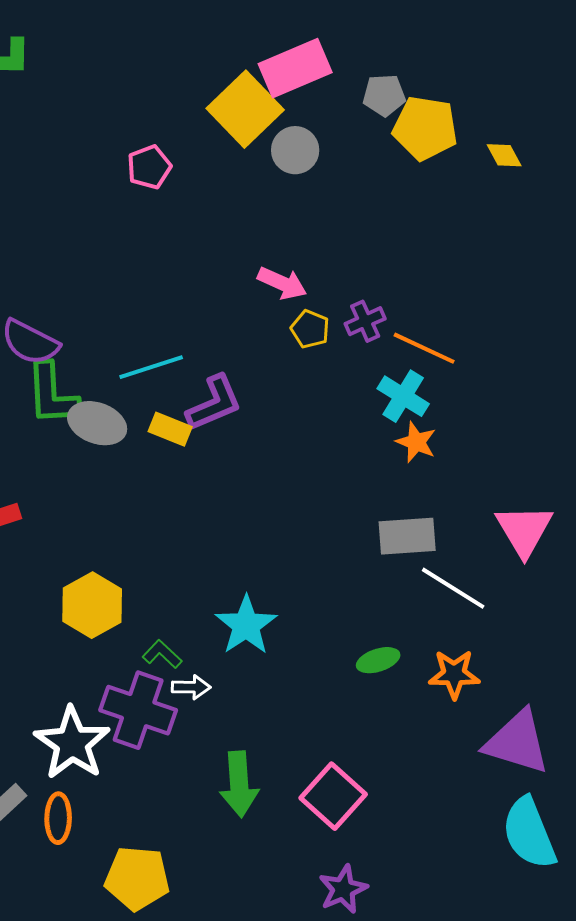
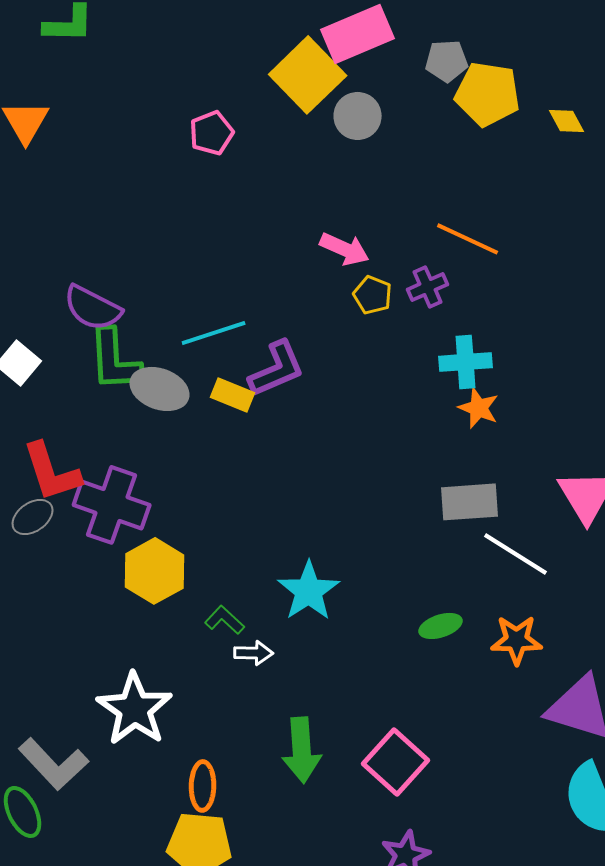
orange line: (424, 348) -> (468, 239), moved
cyan cross: (403, 396) -> (466, 362), turned -36
purple cross: (138, 710) -> (112, 505), moved
orange ellipse: (58, 818) -> (203, 786), moved

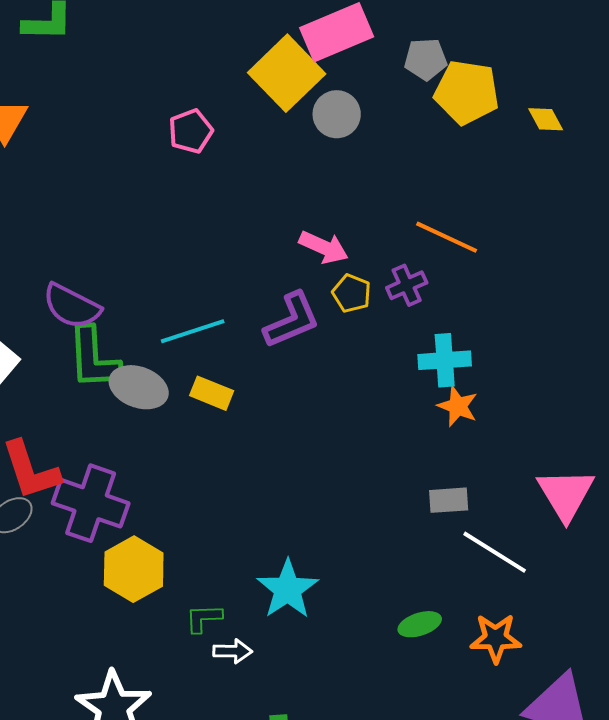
purple L-shape: (277, 369) -> (292, 320), moved
gray rectangle: (470, 502) -> (449, 500), size x0.7
green L-shape: (225, 620) -> (204, 618), turned -45

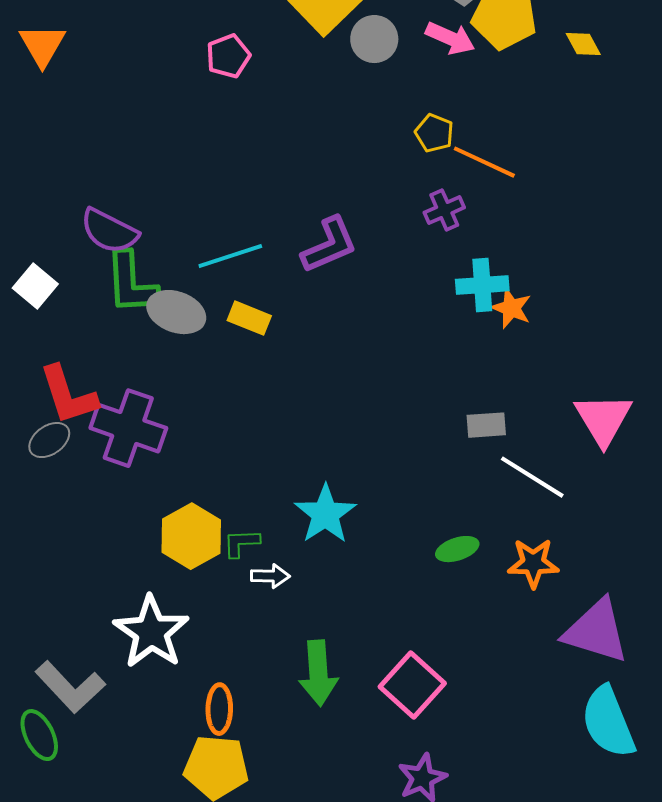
pink arrow: (324, 247) -> (450, 38), moved
yellow pentagon: (352, 293) -> (434, 133), moved
orange star: (458, 406) -> (511, 308), moved
yellow hexagon: (134, 569) -> (191, 536), moved

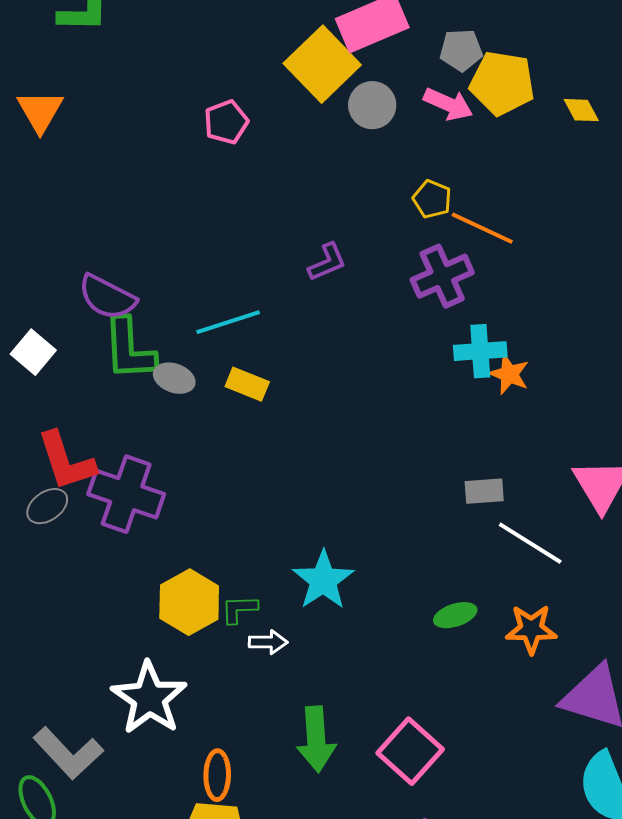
purple cross: (444, 210) -> (442, 276), size x1.5
purple L-shape: (329, 245) -> (327, 262), moved, size x0.7
gray ellipse: (176, 312) -> (174, 378), size x0.7

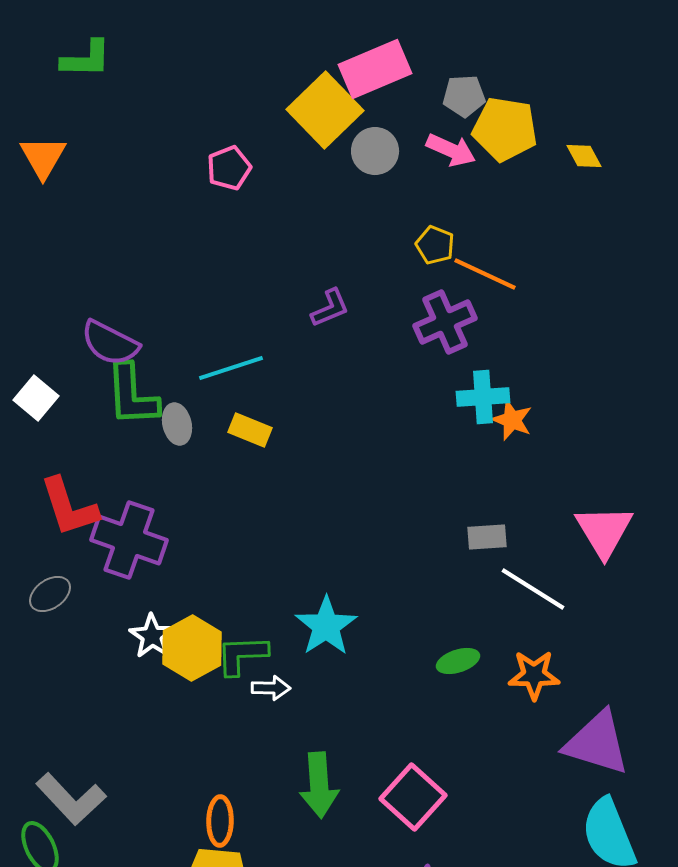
gray ellipse: (174, 378) -> (177, 424), turned 57
gray ellipse: (47, 506) -> (50, 594), moved
green L-shape: (239, 609) -> (242, 655), size x1.4
white star: (149, 698) -> (152, 636), moved, size x0.6

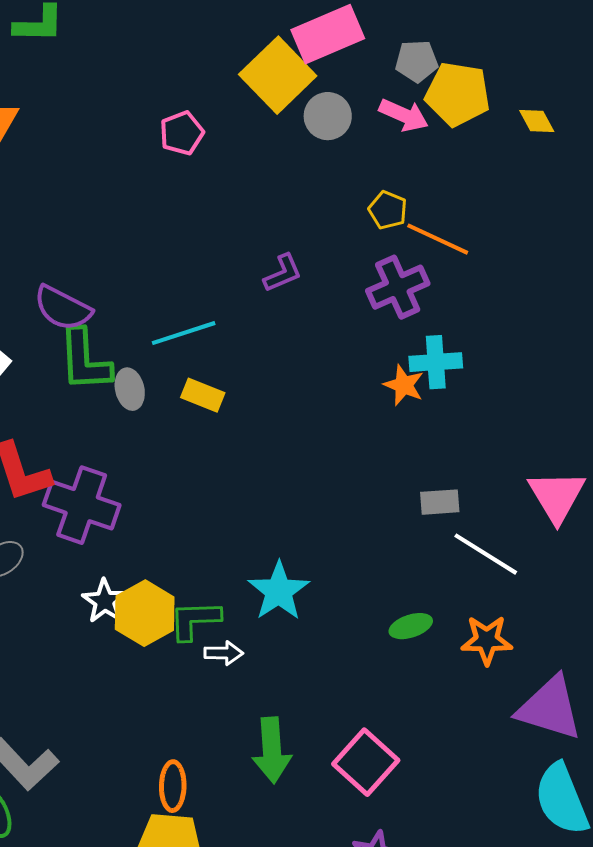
orange star: (512, 420) -> (404, 385), moved

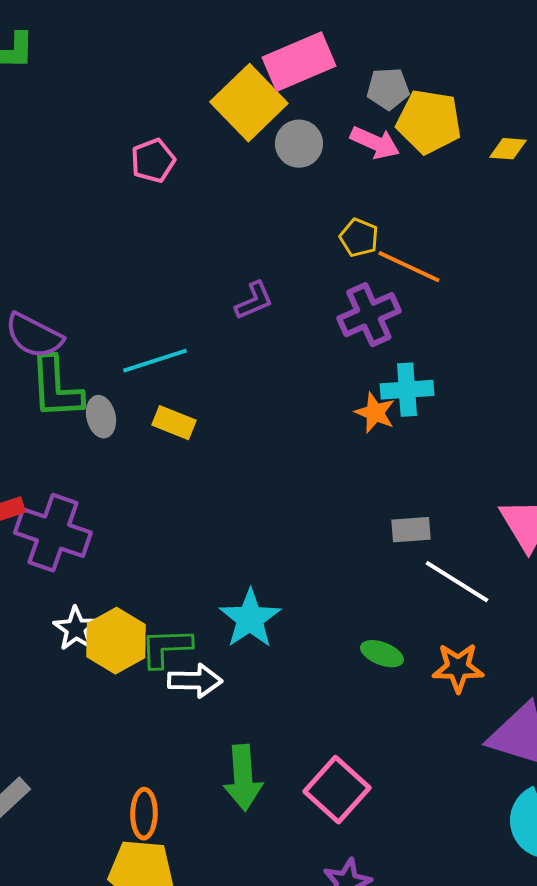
yellow diamond: (537, 121) -> (508, 149), turned -57
green ellipse: (411, 626) -> (382, 654), turned 39
white arrow: (224, 653) -> (195, 681), size x1.4

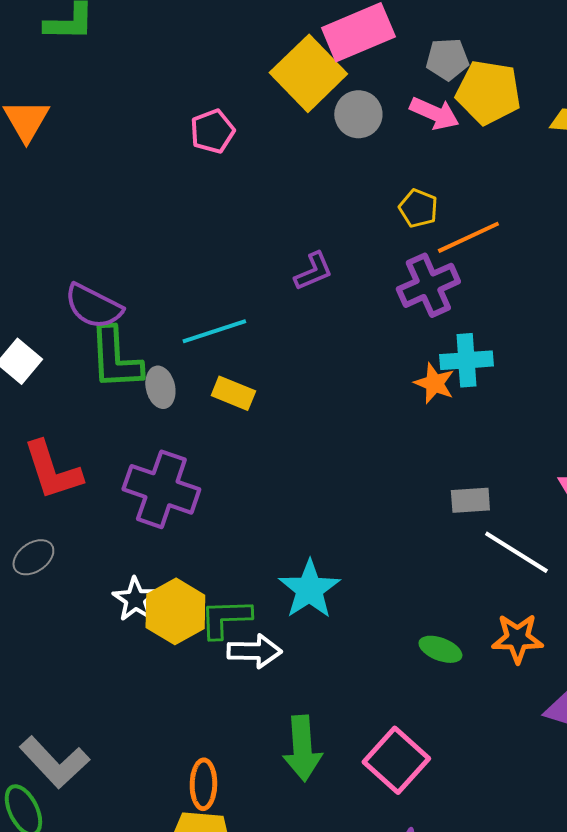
orange line: (409, 267) -> (468, 237), turned -50
purple cross: (53, 533) -> (161, 489), moved
green ellipse: (382, 654) -> (440, 649), moved

